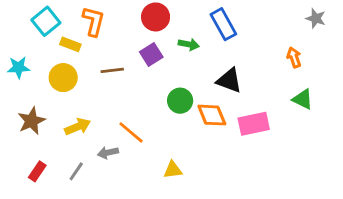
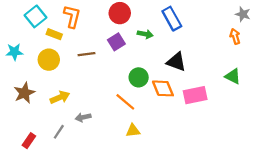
orange arrow: (294, 57) -> (235, 36), moved
orange line: (131, 132) -> (125, 102), moved
red rectangle: (37, 171) -> (29, 141), moved

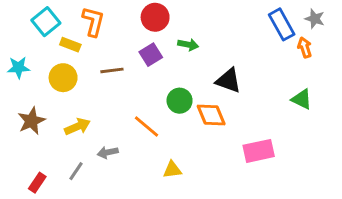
blue rectangle: (172, 19) -> (282, 24), moved
pink rectangle: (195, 95) -> (259, 151), moved
orange line: (125, 102) -> (146, 127), moved

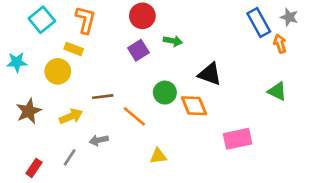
yellow rectangle: (70, 45) -> (74, 49), moved
brown line: (112, 70) -> (103, 97), moved

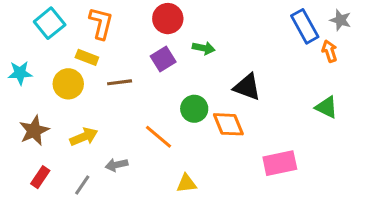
brown line: (103, 97) -> (120, 82), moved
red rectangle: (34, 168) -> (40, 177), moved

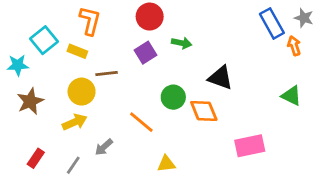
cyan square: (50, 23) -> (44, 40), moved
yellow circle: (68, 84) -> (82, 92), moved
brown star: (34, 131) -> (30, 101), moved
gray arrow: (116, 165) -> (104, 147), turned -30

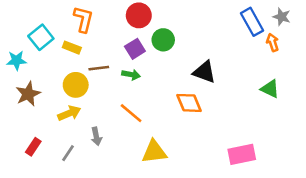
green arrow: (182, 43) -> (131, 75), moved
green circle: (173, 97) -> (163, 40), moved
pink rectangle: (250, 146) -> (242, 154), moved
gray arrow: (104, 147) -> (96, 136), turned -60
yellow triangle: (166, 164) -> (154, 152), size x1.5

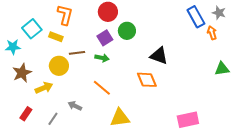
green triangle: (270, 89) -> (222, 69), moved, turned -35
yellow arrow: (69, 113) -> (44, 88), moved
gray arrow: (96, 136) -> (75, 106), turned 128

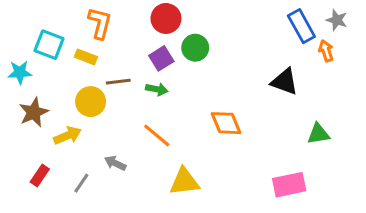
cyan square: (32, 29) -> (49, 45), turned -30
black triangle: (159, 56) -> (284, 82), moved
green triangle: (222, 69) -> (318, 134), moved

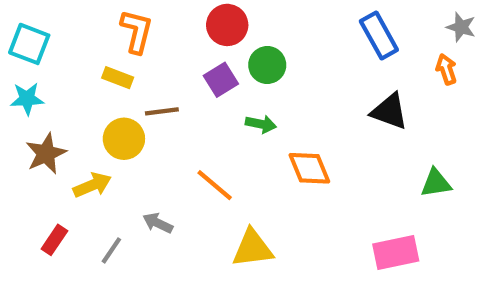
blue rectangle: (301, 26) -> (379, 36), moved
cyan square: (49, 45) -> (29, 44), moved
green arrow: (157, 89) -> (261, 124), moved

